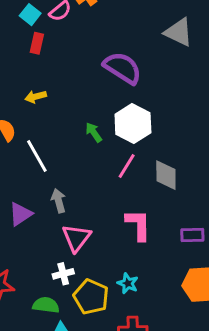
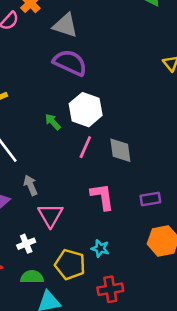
gray triangle: (179, 32) -> (65, 25), moved
white cross: (63, 274) -> (26, 244), moved

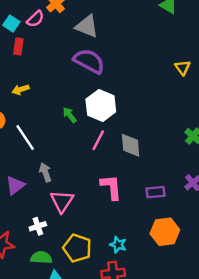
cyan star: (100, 248) -> (118, 245), moved

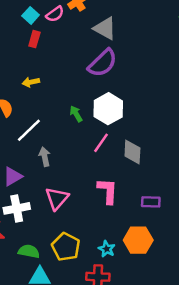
purple semicircle: (89, 61) -> (103, 63), turned 100
white line: (25, 137) -> (29, 130), turned 72
gray arrow: (45, 172) -> (45, 157), moved
white cross: (38, 226) -> (17, 208), moved, size x1.5
orange hexagon: (165, 232) -> (138, 240), moved

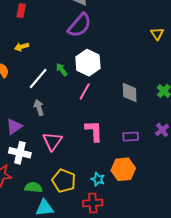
white line: (29, 130) -> (38, 78), moved
gray diamond: (132, 152) -> (130, 93), moved
white cross: (17, 208) -> (20, 153), turned 30

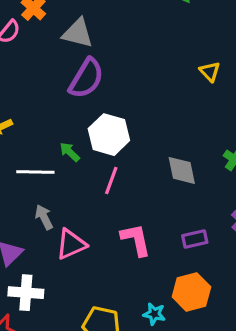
white line: (38, 78) -> (35, 172), turned 60
pink triangle: (52, 141) -> (71, 244), moved, turned 40

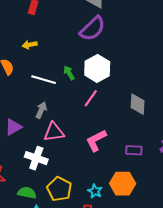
gray arrow: (44, 217) -> (41, 110), turned 35
pink L-shape: (136, 240) -> (96, 140), turned -120
white cross: (26, 293) -> (36, 158), moved

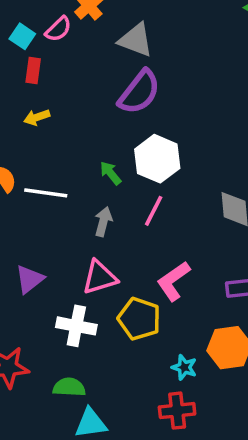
yellow arrow: (30, 45) -> (37, 117), moved
white line: (44, 80) -> (46, 193), moved
gray arrow: (41, 110) -> (103, 222), moved
yellow pentagon: (59, 189) -> (139, 319), moved

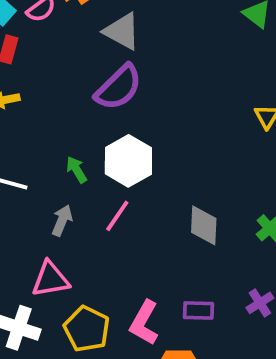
pink L-shape: (173, 281) -> (144, 323), moved, turned -33

